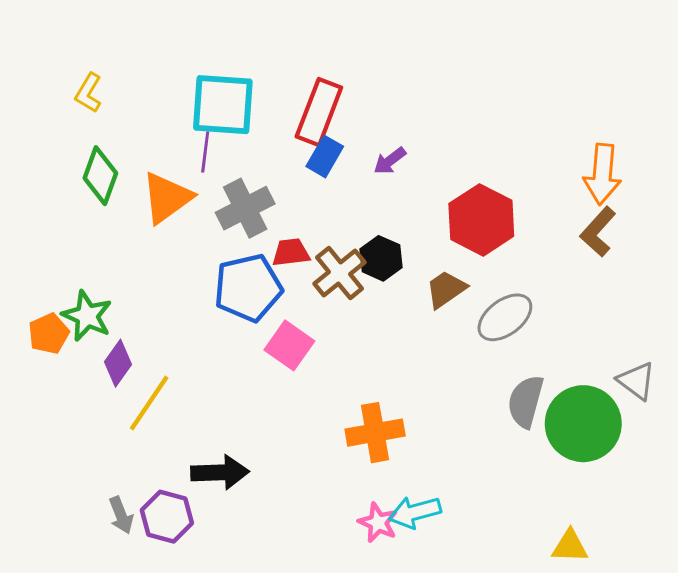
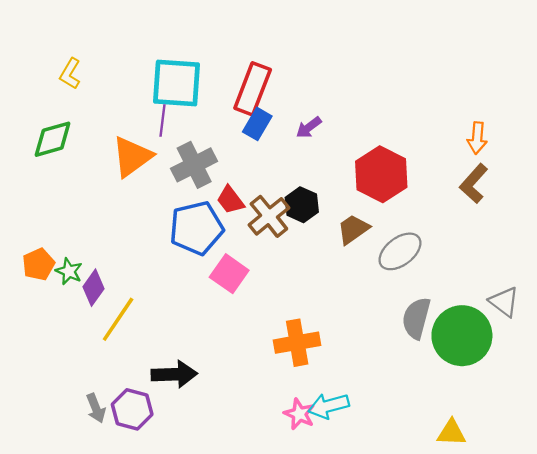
orange arrow: (602, 174) -> (477, 138), size x0.7
green diamond: (100, 176) -> (53, 139), moved, turned 54
red trapezoid: (291, 252) -> (230, 200), turned -120
green star: (87, 316) -> (69, 271), moved, size x0.7

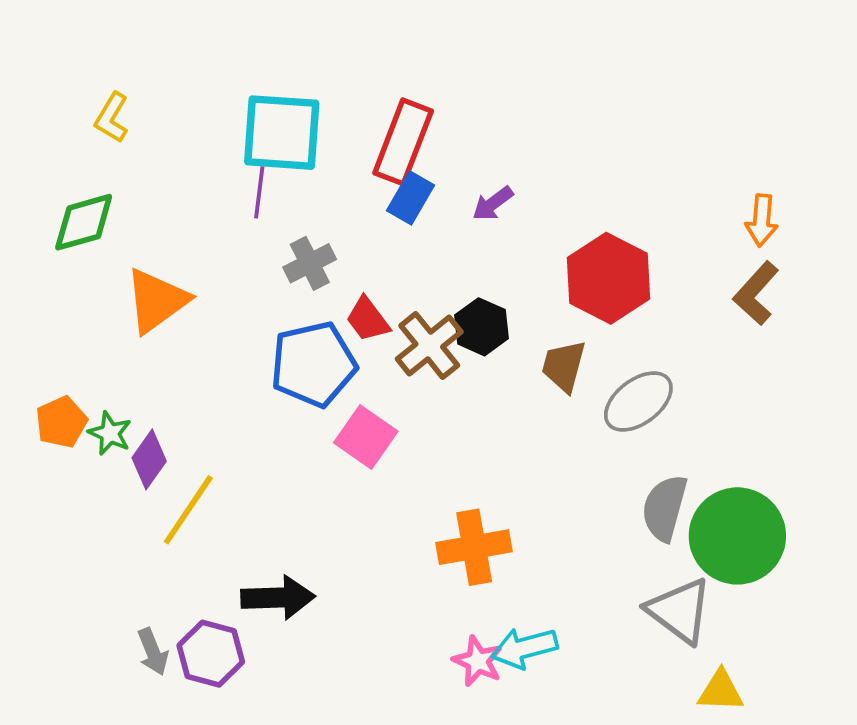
orange triangle: (132, 157) -> (157, 301), moved
gray cross: (194, 165) -> (310, 263), size x0.7
brown trapezoid: (353, 229) -> (564, 366), turned -40
gray triangle: (504, 302) -> (679, 611), moved, size x1.4

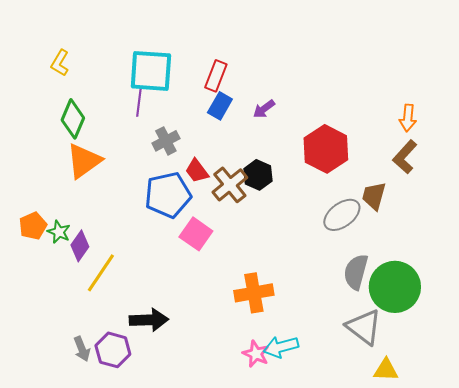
red rectangle: (403, 142) -> (216, 76), size x0.7
green diamond: (84, 222) -> (73, 119), moved, turned -51
brown trapezoid: (564, 366) -> (374, 196), moved

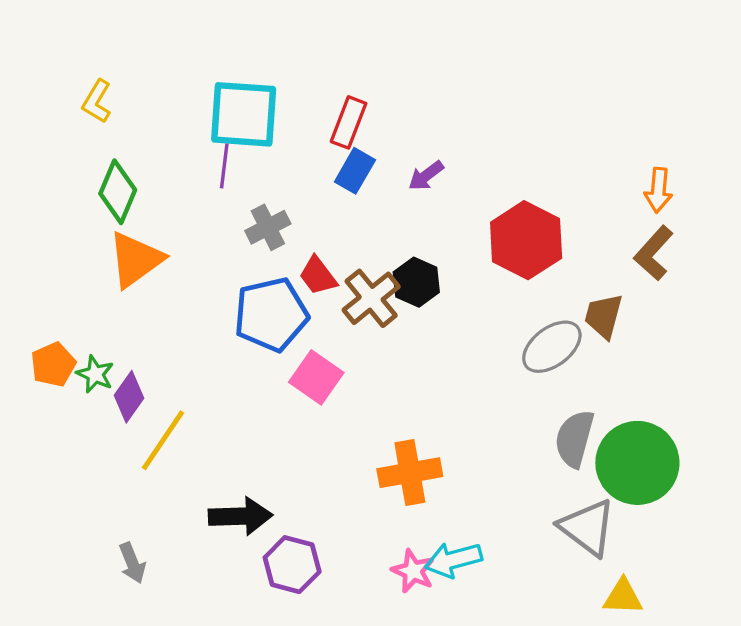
purple hexagon: (113, 350) -> (292, 565), moved

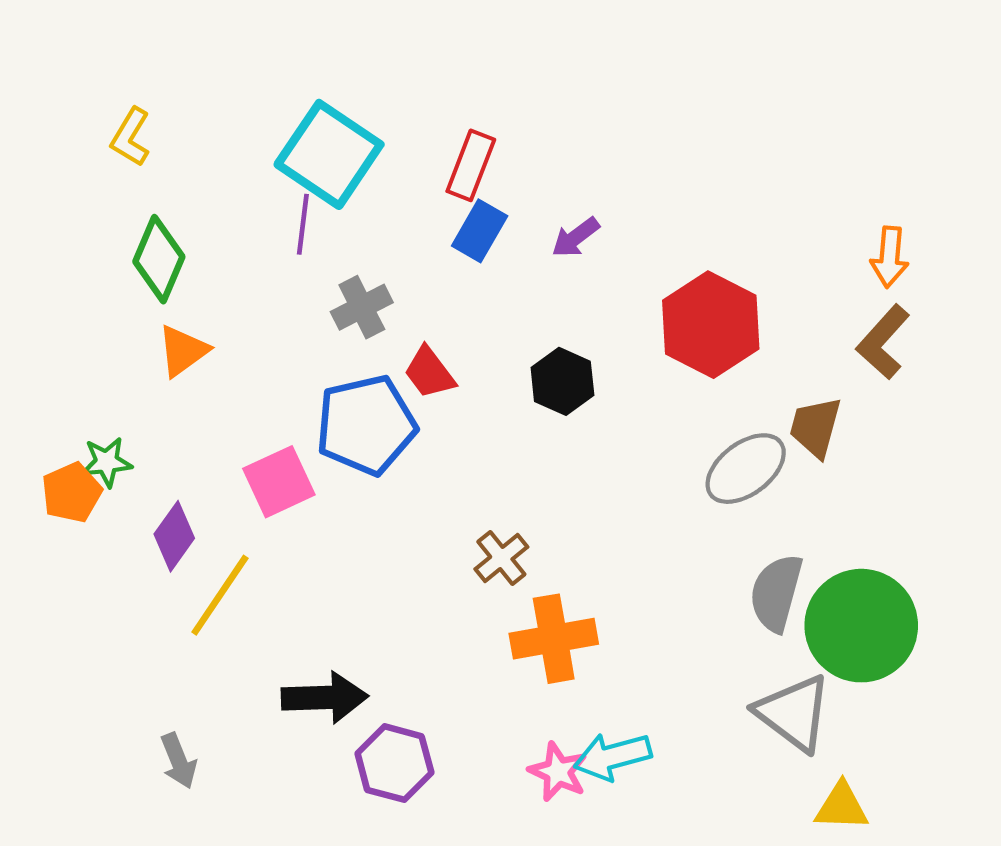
cyan square: (244, 114) -> (329, 154), turned 30
orange triangle: (136, 260) -> (183, 351), size x0.7
brown cross: (371, 298) -> (501, 558), moved, size x0.7
green star: (95, 374) -> (107, 462), moved, turned -30
pink square: (316, 377) -> (279, 482), moved, turned 30

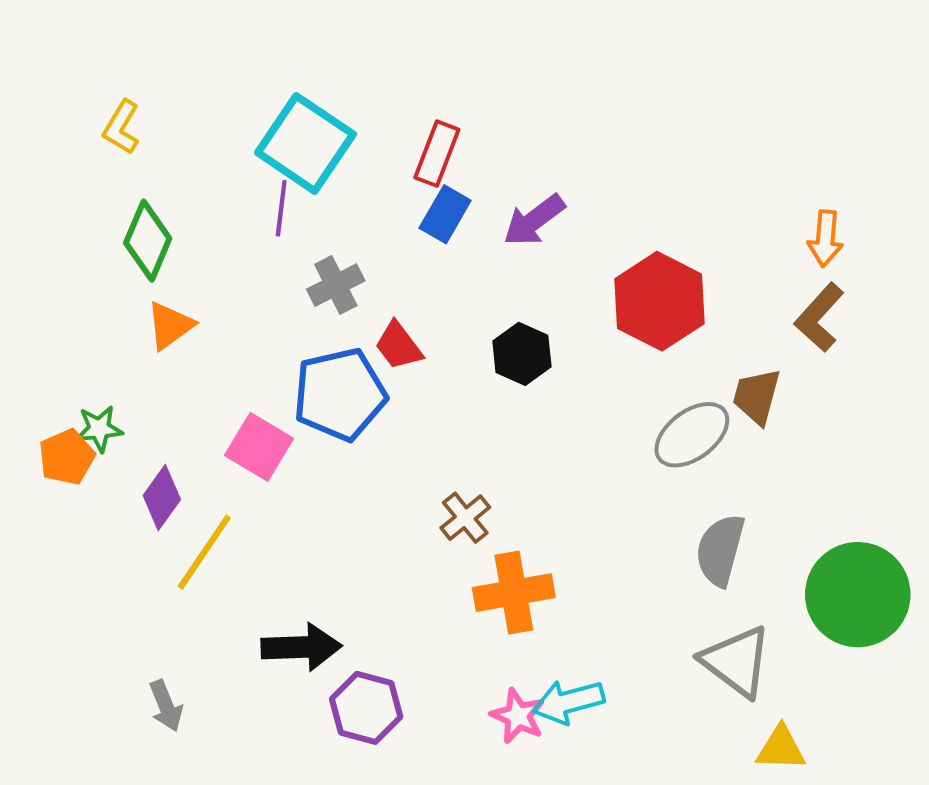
purple arrow: (576, 237) -> (534, 220), size x1.4
pink square: (279, 482) -> (259, 447), turned -34
green circle: (861, 626) -> (858, 595), moved

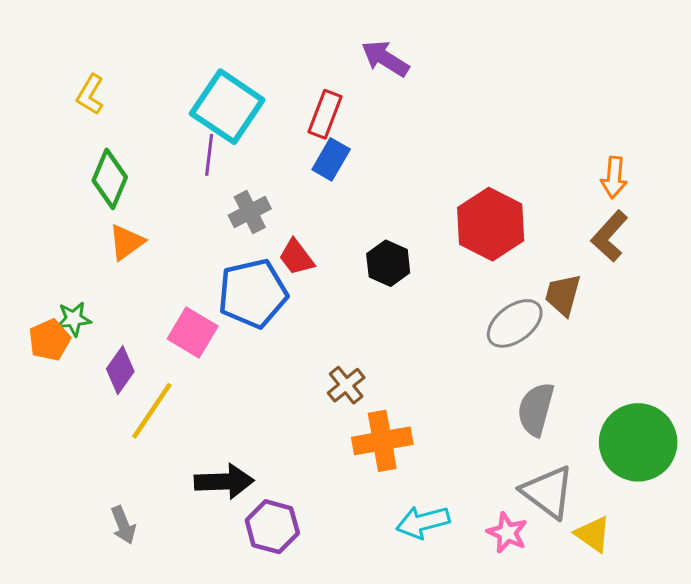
purple arrow: (534, 220) -> (385, 59), moved, turned 69
pink star: (518, 716) -> (507, 533), moved
yellow triangle: (781, 748) -> (593, 534), moved, turned 33

